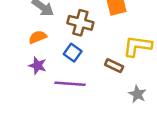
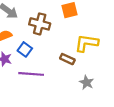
blue square: (73, 53) -> (25, 49), moved

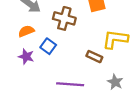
purple line: (31, 74) -> (70, 84), moved

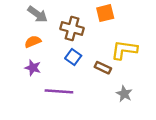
blue square: (48, 46) -> (73, 57), moved
purple line: (70, 84) -> (59, 91), moved

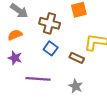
gray star: (124, 94) -> (76, 86), moved

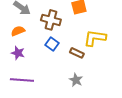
purple line: (38, 79) -> (22, 80), moved

